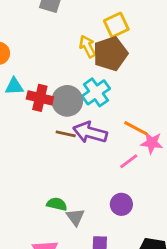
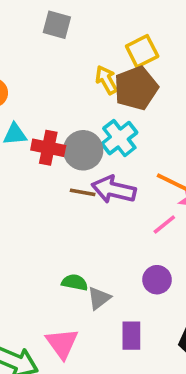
gray triangle: (75, 217) -> (99, 298), turned 30

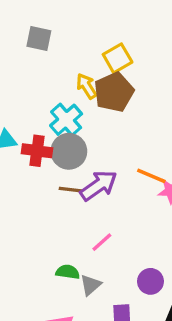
cyan cross: (119, 138) -> (66, 120), moved
purple arrow: (114, 190) -> (99, 186), turned 135
pink line: (164, 225) -> (102, 242), moved
purple circle: (157, 280) -> (150, 281), moved

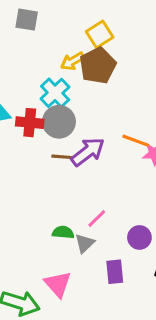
yellow arrow: (87, 86) -> (72, 61), turned -85
pink line: (102, 242) -> (97, 219), moved

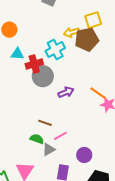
gray circle: (59, 122) -> (43, 76), moved
red cross: (30, 123) -> (34, 64), turned -36
purple arrow: (88, 152) -> (66, 92), size x0.7
brown line: (62, 157) -> (45, 123), moved

